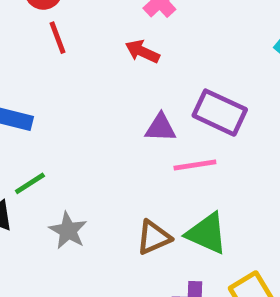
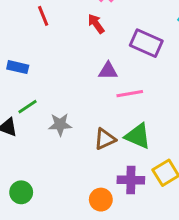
red arrow: (142, 52) -> (96, 24), turned 30
purple rectangle: (220, 113) -> (146, 43), moved
gray star: (68, 231) -> (60, 124), moved, turned -30

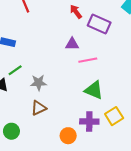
red arrow: (96, 24) -> (76, 12), moved
brown triangle: (105, 139) -> (39, 108), moved

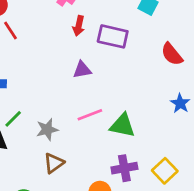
red arrow: (76, 12) -> (79, 26), turned -120
pink line: (88, 60) -> (90, 115), moved
yellow square: (114, 116) -> (165, 171), moved

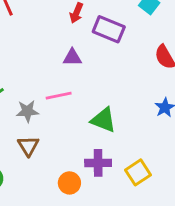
pink line: (90, 115) -> (59, 96), moved
brown triangle: (54, 163) -> (28, 146), turned -35

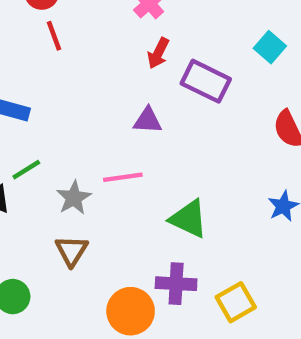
gray star: (27, 111) -> (74, 198), turned -30
orange circle: (69, 183) -> (131, 311), size x1.4

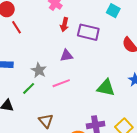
green line: (26, 170) -> (29, 88), moved
gray star: (74, 198) -> (39, 70), moved
green triangle: (189, 219) -> (106, 88), moved

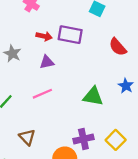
red arrow: (64, 25) -> (44, 36), moved, turned -88
gray star: (39, 70) -> (12, 54), moved

